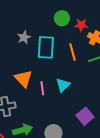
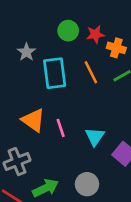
gray star: (24, 37) -> (26, 52), moved
cyan triangle: (63, 85) -> (95, 137), moved

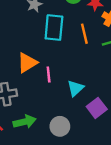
orange triangle: (33, 120) -> (27, 63), turned 40

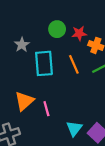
cyan triangle: (75, 88) -> (74, 128), moved

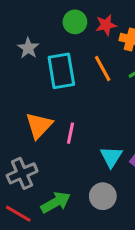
pink line: (46, 109) -> (70, 133), turned 32

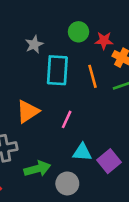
pink line: (70, 133) -> (67, 119), moved
cyan triangle: (111, 157) -> (82, 152), turned 48
green arrow: (56, 202) -> (37, 169), moved

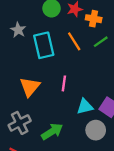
gray circle: (67, 183) -> (96, 130), moved

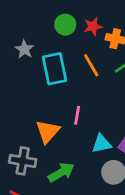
orange triangle: (30, 87) -> (48, 131), moved
gray cross: (20, 123) -> (23, 161), turned 35

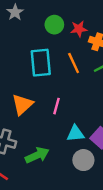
gray star: (24, 49) -> (15, 12), moved
orange triangle: (48, 131) -> (22, 104), moved

